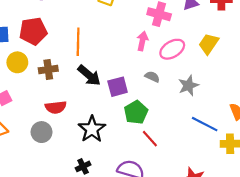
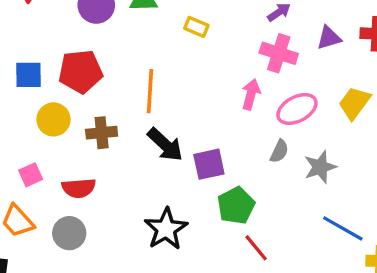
gray semicircle: (152, 77) -> (279, 151), moved, turned 88
red semicircle: (56, 107) -> (79, 188), moved
gray circle: (41, 132) -> (69, 233), moved

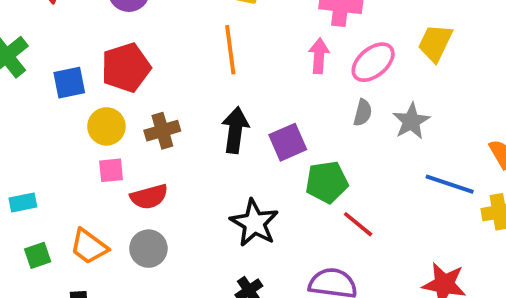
orange line: (150, 91) -> (230, 50), moved
black arrow: (165, 145) -> (235, 130), turned -114
pink square: (31, 175) -> (111, 170), moved, turned 30
green pentagon: (236, 206) -> (327, 182), turned 30

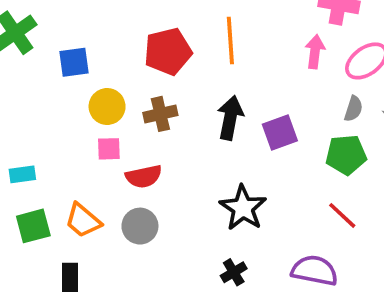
red pentagon: (126, 68) -> (168, 51), moved
green pentagon: (327, 182) -> (346, 155), moved
green square: (38, 255) -> (33, 226), size x1.4

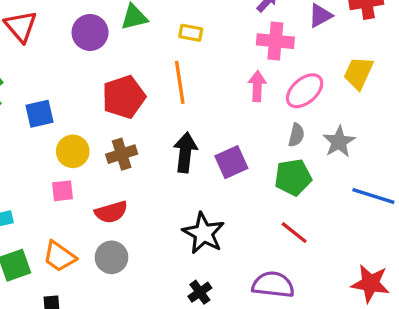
pink square: (109, 149) -> (62, 191), moved

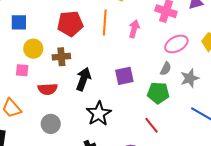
pink arrow: (257, 86) -> (134, 29), moved
black arrow: (185, 152) -> (83, 79), moved
gray circle: (111, 257) -> (51, 124), moved

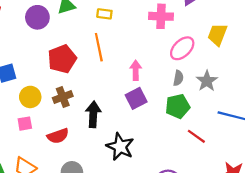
pink arrow: (134, 29) -> (136, 70), moved
red line: (152, 125) -> (196, 136), moved

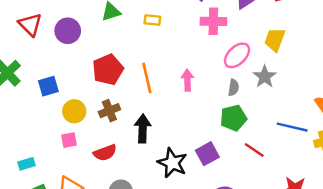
purple circle: (37, 17) -> (68, 31), moved
orange line: (99, 47) -> (147, 78), moved
gray star: (207, 81) -> (265, 77), moved
purple square: (136, 98) -> (207, 154), moved

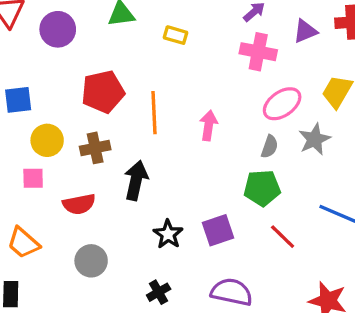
black star: (172, 163) -> (168, 234), size x0.7

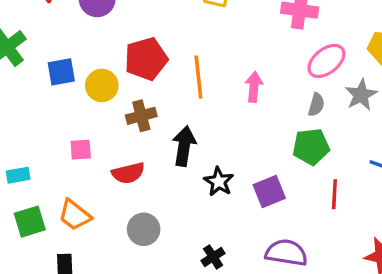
yellow circle: (47, 140) -> (102, 85), moved
black star: (168, 234) -> (219, 182), moved
red line: (283, 237) -> (334, 194), turned 52

